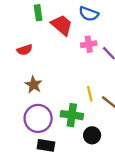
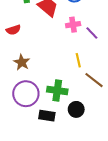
yellow line: (90, 94) -> (78, 60), moved
black rectangle: (46, 145) -> (47, 116), moved

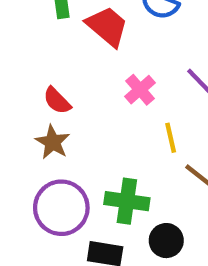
pink cross: (73, 25) -> (140, 90), moved, turned -32
red semicircle: (13, 30) -> (57, 101), moved, turned 64

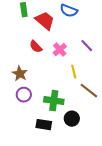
red semicircle: (57, 101) -> (36, 47), moved
purple circle: (61, 208) -> (24, 95), moved, size x0.6

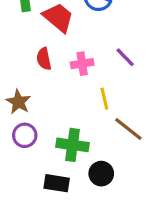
red semicircle: (36, 47) -> (44, 59), turned 32
pink cross: (60, 50) -> (82, 64), turned 32

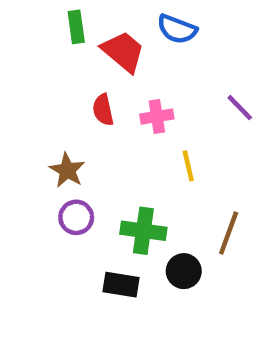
purple line: (125, 57) -> (240, 108), moved
brown line: (128, 129) -> (229, 233), moved, turned 72

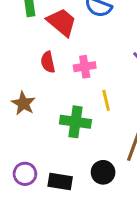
purple circle: (76, 217) -> (25, 174), moved
green cross: (143, 231) -> (75, 122), moved

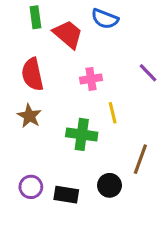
red semicircle: (48, 62) -> (32, 74), moved, size x1.5

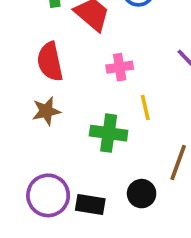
brown star: (29, 116) -> (46, 111), turned 30
purple circle: (31, 187) -> (48, 195), size x1.5

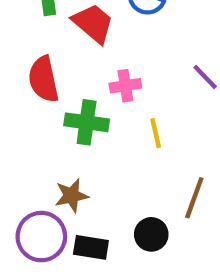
brown star: (46, 111) -> (72, 196), moved
green cross: (109, 133) -> (87, 122), moved

